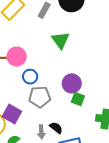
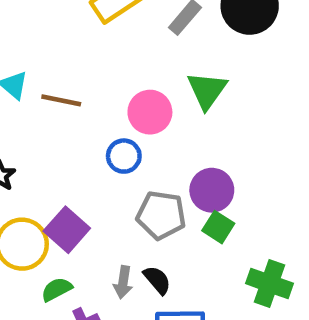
pink circle: (17, 57) -> (150, 112), moved
gray pentagon: (40, 97) -> (161, 215), moved

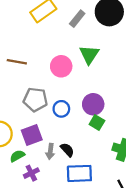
blue circle: (124, 156) -> (61, 109), moved
gray pentagon: (161, 215) -> (35, 100), moved
purple square: (67, 230) -> (32, 135), moved, turned 30

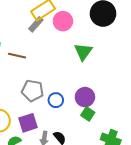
gray rectangle: (77, 19) -> (36, 24), moved
pink circle: (61, 66) -> (63, 21), moved

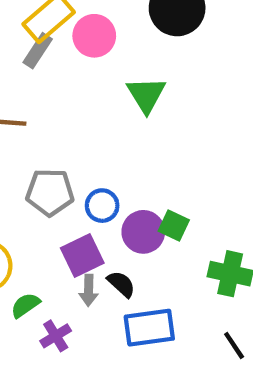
purple circle: (85, 97) -> (143, 232), moved
purple square: (28, 123) -> (82, 255), moved

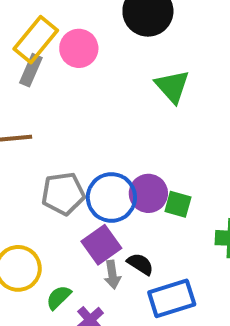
green triangle: (146, 95) -> (172, 86), moved
blue circle: (102, 206) -> (111, 197), size x1.6
purple circle: (143, 232) -> (148, 193), moved

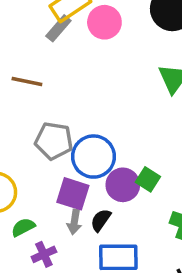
purple circle: (148, 193) -> (123, 185), moved
purple square: (101, 245) -> (73, 194), turned 36
black semicircle: (140, 264) -> (101, 220), turned -105

